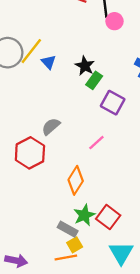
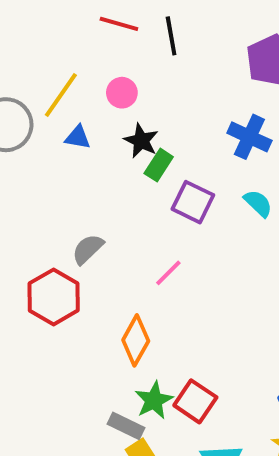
pink circle: (114, 21) -> (122, 93), moved
yellow line: (31, 51) -> (61, 95), moved
blue triangle: (49, 62) -> (78, 137), turned -35

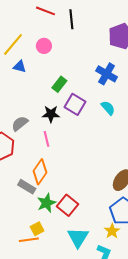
black star: (141, 141) -> (51, 114), moved, turned -30
pink line: (168, 273) -> (46, 139), moved, turned -63
gray rectangle: (126, 426) -> (27, 187), moved

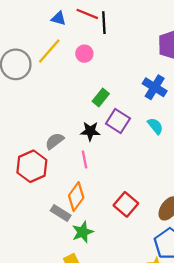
black line: (71, 19) -> (104, 23), moved
blue triangle: (20, 67) -> (59, 18), moved
red square: (67, 205) -> (126, 204), moved

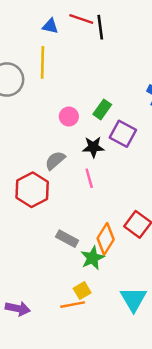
yellow line: (49, 51) -> (43, 62), turned -36
pink circle: (84, 54) -> (69, 117), moved
orange diamond: (76, 197) -> (106, 239), moved

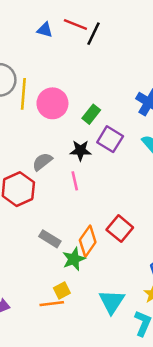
black line: (100, 27) -> (93, 34), turned 30
yellow line: (43, 62) -> (23, 94), moved
pink circle: (69, 117) -> (52, 103), moved, size x1.6

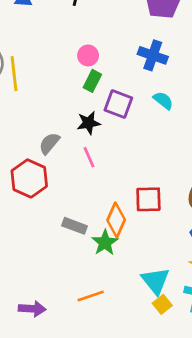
pink circle: (52, 103) -> (88, 55), moved, size x0.6
red square: (120, 229) -> (148, 199), turned -30
yellow square: (62, 290) -> (162, 304), moved

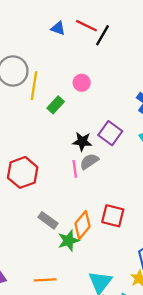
pink circle: (88, 55) -> (82, 83), moved
green rectangle: (92, 81) -> (56, 105), moved
gray semicircle: (49, 143) -> (89, 161), moved

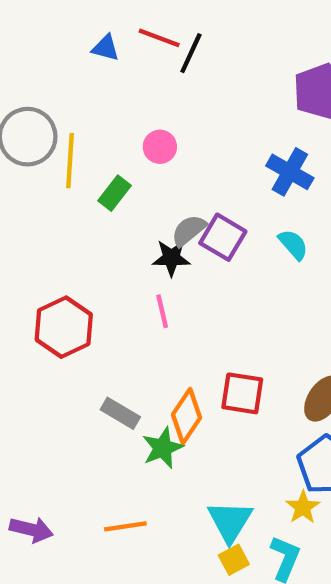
gray semicircle: (89, 161) -> (189, 230), moved

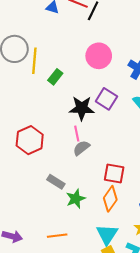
pink circle: (160, 147) -> (99, 56), moved, size x1.6
gray semicircle: (189, 230) -> (81, 148), moved
black star: (171, 258) -> (82, 108), size x1.4
orange diamond: (186, 416) -> (110, 199), moved

